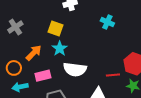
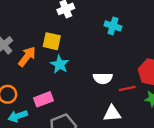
orange arrow: (34, 53) -> (27, 57), moved
white semicircle: (75, 69) -> (103, 78), moved, size x0.7

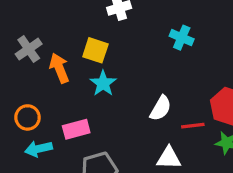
orange arrow: (27, 57) -> (59, 68), turned -65
white semicircle: (103, 78) -> (161, 108), turned -66

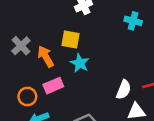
white semicircle: (161, 108) -> (124, 90), moved
pink rectangle: (76, 129) -> (53, 86), moved

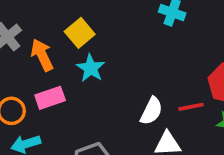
yellow square: (70, 39) -> (80, 33), turned 36

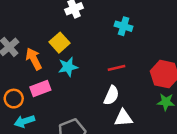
cyan star: (91, 68) -> (68, 67), turned 30
red line: (191, 107) -> (117, 68), moved

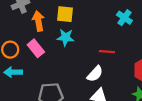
yellow square: (60, 43) -> (65, 14), turned 30
pink rectangle: (40, 89) -> (36, 48), turned 54

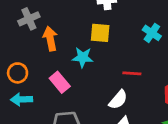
yellow square: (65, 14) -> (100, 33), moved
pink rectangle: (36, 48) -> (60, 82), moved

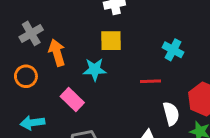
cyan cross: (152, 33) -> (173, 50), moved
orange circle: (18, 73) -> (26, 76), moved
white semicircle: (118, 100) -> (171, 114), moved, turned -50

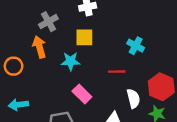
gray cross: (31, 33) -> (48, 22), moved
pink rectangle: (72, 100) -> (82, 94), moved

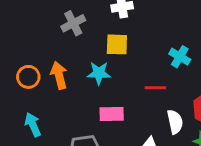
orange arrow: (39, 47) -> (59, 75), moved
pink rectangle: (82, 94) -> (112, 114), turned -48
cyan arrow: (18, 105) -> (33, 125), turned 72

